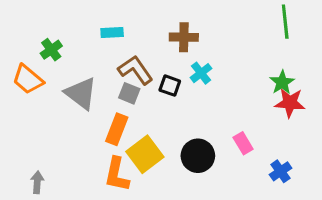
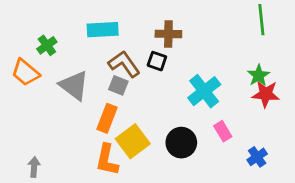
cyan rectangle: (112, 33) -> (103, 30), size x1.5
cyan cross: (201, 73) -> (204, 91), moved, size x1.6
black square: (170, 86) -> (157, 61), moved

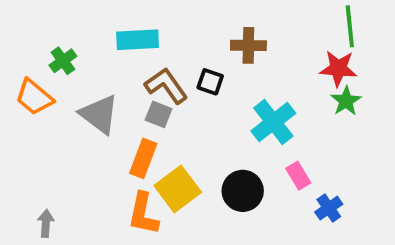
brown cross: (168, 34) -> (248, 45), moved
red star: (266, 94) -> (338, 68), moved
blue cross: (257, 157) -> (329, 208), moved

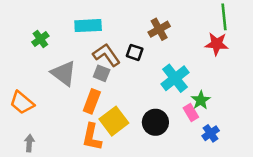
brown cross: (248, 45) -> (159, 29), turned -30
orange trapezoid: (34, 97) -> (22, 103), moved
green star: (346, 101) -> (201, 100), moved

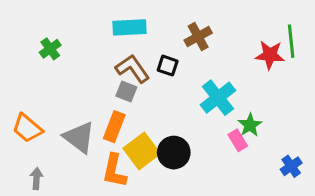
green line: (224, 17) -> (291, 41), moved
cyan rectangle: (88, 26) -> (130, 27), moved
gray triangle: (64, 73) -> (79, 137), moved
black circle: (155, 122) -> (174, 153), moved
blue cross: (211, 133) -> (291, 166), moved

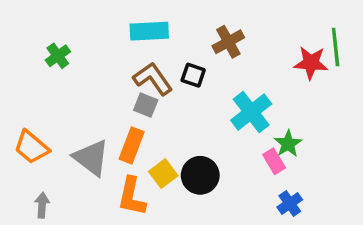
yellow square: (142, 151) -> (163, 174), size x0.7
blue cross: (291, 166) -> (290, 203), moved

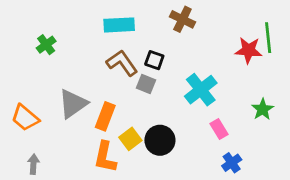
brown cross: (228, 42) -> (182, 19), moved, turned -35
gray square: (146, 105) -> (146, 84), moved
green star: (288, 144) -> (263, 109), moved
gray triangle: (91, 158) -> (73, 104), moved, turned 48

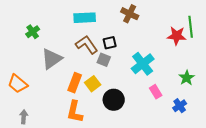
black square: (154, 60) -> (110, 43), turned -32
gray triangle: (73, 104) -> (52, 59), moved
yellow square: (130, 139) -> (93, 84), moved
blue cross: (232, 163) -> (180, 106), moved

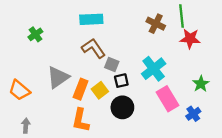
brown cross: (130, 14) -> (156, 24), moved
green line: (191, 27) -> (181, 16), moved
black square: (110, 43) -> (121, 81), moved
gray triangle: (52, 59) -> (58, 77), moved
pink rectangle: (156, 92) -> (168, 99), size x1.6

